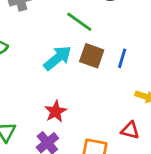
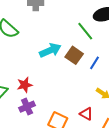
green line: (79, 22) -> (85, 31), moved
red star: (56, 111) -> (25, 85), moved

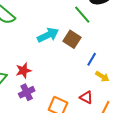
blue line: (95, 63) -> (92, 59), moved

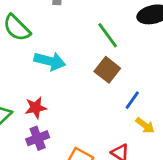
green line: (82, 15) -> (108, 35), moved
cyan arrow: (48, 35) -> (50, 61), moved, turned 35

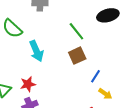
cyan arrow: (50, 61) -> (36, 51), turned 55
brown square: (107, 70) -> (77, 56), turned 30

